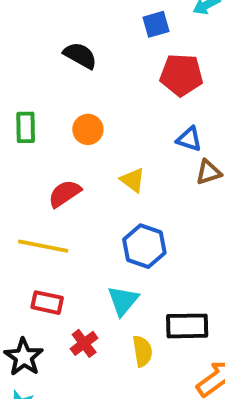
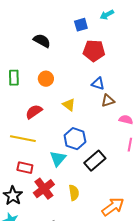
cyan triangle: (123, 301) -> (58, 159), moved
black rectangle: (187, 326) -> (95, 161), moved, turned -40
red cross: (84, 343) -> (44, 189), size x1.5

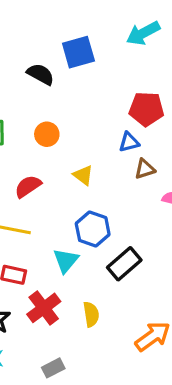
cyan arrow: (107, 15) -> (143, 33), size x1.5
blue square: (81, 25) -> (78, 52), moved, size x1.5
red pentagon: (94, 51) -> (146, 109), moved
blue triangle: (98, 84) -> (129, 142), turned -32

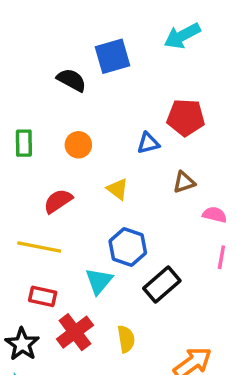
blue triangle: (129, 142) -> (148, 143), moved

